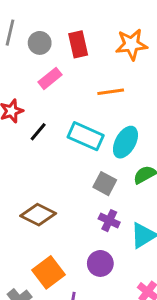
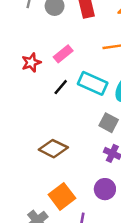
pink rectangle: (50, 78) -> (63, 54), moved
black line: (38, 132) -> (61, 87), moved

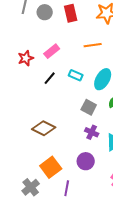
cyan rectangle: (93, 83) -> (76, 75), size x0.6

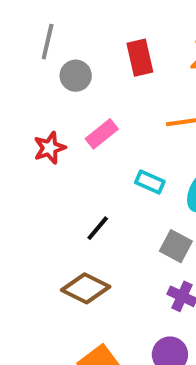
gray circle: (45, 12) -> (76, 76), moved
black line: (50, 78) -> (98, 228), moved

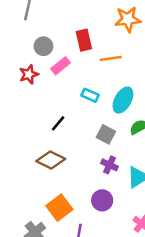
red rectangle: (140, 58) -> (84, 40), moved
gray circle: (76, 76) -> (43, 46), moved

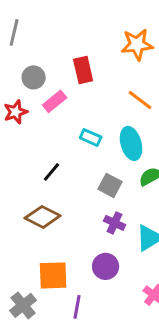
orange line: (111, 58) -> (140, 100), moved, turned 45
cyan ellipse: (123, 100) -> (131, 143), turned -45
orange square: (59, 208) -> (53, 275), turned 35

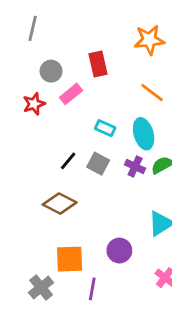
gray square: (110, 185) -> (98, 164), moved
purple cross: (115, 223) -> (135, 167), moved

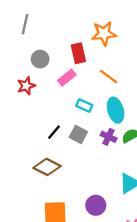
orange star: (149, 40) -> (104, 34), moved
orange line: (152, 92) -> (109, 76), moved
pink rectangle: (71, 94) -> (67, 78), moved

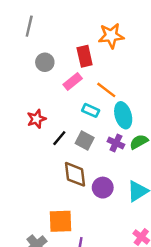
orange line: (109, 76) -> (106, 90), moved
red star: (26, 86) -> (36, 119), moved
brown diamond: (47, 167) -> (75, 174), moved, turned 56
purple circle: (96, 205) -> (103, 188), moved

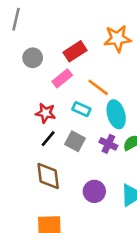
orange star: (111, 36) -> (117, 38), moved
red rectangle: (85, 56) -> (75, 51), turned 70
red star: (36, 119) -> (45, 113), moved, turned 30
brown diamond: (75, 174) -> (48, 176), moved

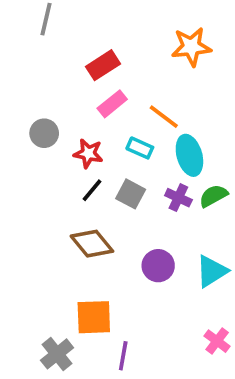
red rectangle: (75, 51) -> (103, 65), moved
gray circle: (33, 58) -> (44, 133), moved
brown diamond: (48, 176) -> (92, 244), turned -32

